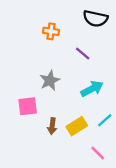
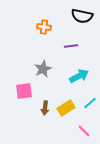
purple line: (83, 54) -> (71, 46), turned -48

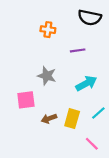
gray star: (43, 69) -> (47, 76), turned -30
brown arrow: (45, 108) -> (49, 119), turned 64
yellow rectangle: (66, 108) -> (72, 119), turned -42

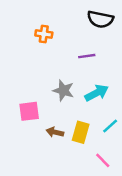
orange cross: (48, 30) -> (44, 34), moved
gray star: (47, 76) -> (63, 90), moved
brown arrow: (49, 119) -> (55, 132), turned 32

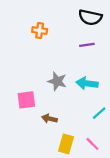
purple line: (87, 56) -> (87, 45), moved
cyan arrow: (97, 93) -> (87, 83), turned -145
yellow rectangle: (81, 132) -> (66, 144), moved

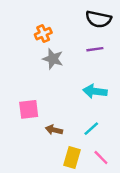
orange cross: (40, 31) -> (43, 34), turned -32
gray star: (57, 81) -> (53, 59), moved
cyan line: (99, 113) -> (91, 129), moved

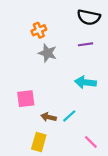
cyan line: (91, 129) -> (69, 116), moved
yellow rectangle: (72, 157) -> (39, 142), moved

